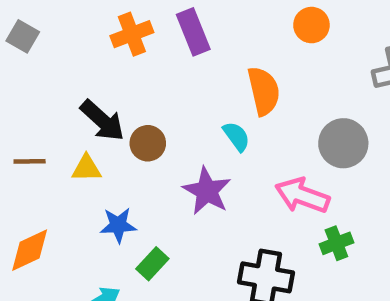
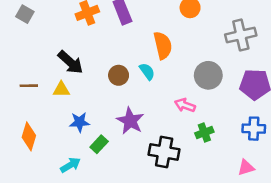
brown circle: (148, 143) -> (119, 75), moved
purple star: (207, 191) -> (130, 121), moved
pink arrow: (302, 196) -> (185, 105), size x0.7
orange diamond: (30, 250) -> (29, 136), turned -48

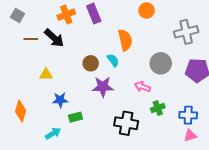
black arrow: (70, 62) -> (54, 38), moved
brown line: (29, 86) -> (31, 39), moved
purple star: (130, 121) -> (103, 87), moved, turned -30
blue cross: (254, 129) -> (188, 115), moved
green rectangle: (99, 144) -> (75, 117), turned 32

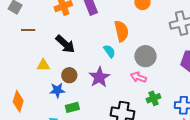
black arrow: (54, 38) -> (65, 44), moved
brown circle: (91, 63) -> (69, 75), moved
gray circle: (161, 63) -> (145, 56), moved
purple star: (103, 87) -> (99, 77), turned -30

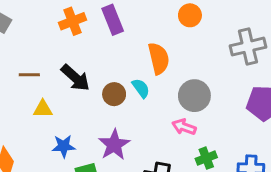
brown line: (28, 30) -> (29, 75), moved
brown circle: (69, 75) -> (114, 94), moved
purple star: (99, 77) -> (114, 145), moved

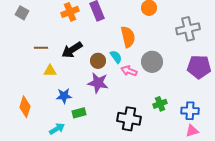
black arrow: (75, 78) -> (72, 50), turned 105
pink arrow: (184, 127) -> (129, 71), moved
purple star: (114, 145) -> (98, 83), moved, turned -30

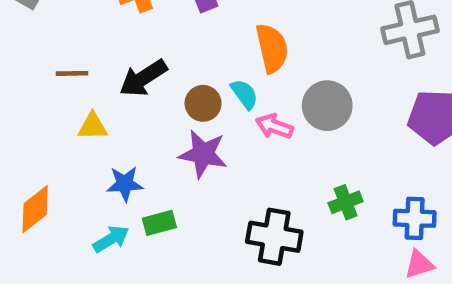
orange diamond: (25, 107) -> (35, 209), turned 35
cyan arrow: (57, 129) -> (111, 239), moved

